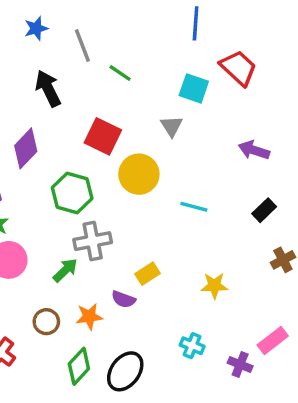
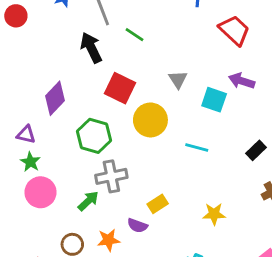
black arrow: (48, 88) -> (91, 48), moved
cyan square: (194, 88) -> (214, 100), moved
purple arrow: (254, 150) -> (242, 81), moved

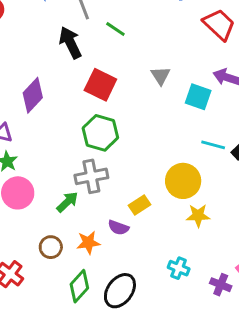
yellow circle: (150, 120) -> (183, 181), moved
green hexagon: (94, 136) -> (100, 133), moved
cyan line: (197, 147) -> (213, 145), moved

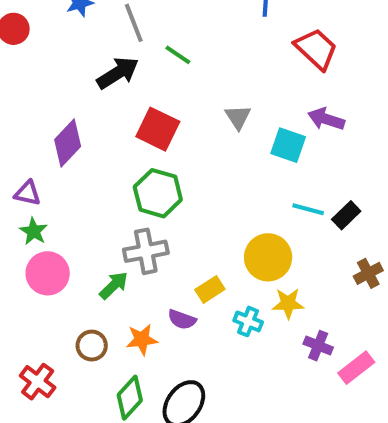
black arrow: (70, 43) -> (118, 73), turned 84
cyan cross: (179, 268) -> (248, 321), moved
purple cross: (221, 285) -> (318, 346), moved

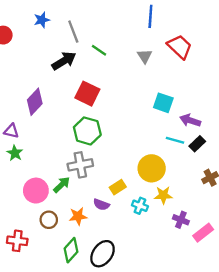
gray triangle: (238, 117) -> (145, 56), moved
purple arrow: (326, 119) -> (190, 120), moved
pink circle: (48, 273) -> (36, 191), moved
red cross: (38, 382) -> (17, 241), turned -30

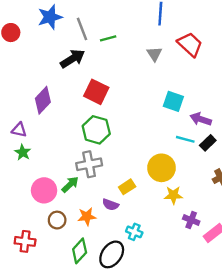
blue star: (42, 20) -> (50, 17), size x1.5
green line: (99, 50) -> (108, 38), moved, turned -49
cyan cross: (140, 206) -> (134, 232), moved

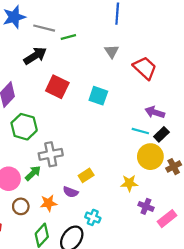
gray line: (82, 29) -> (44, 28), turned -55
red trapezoid: (190, 44) -> (145, 68), moved
cyan square: (173, 101) -> (98, 96), moved
green hexagon: (96, 130) -> (24, 127), moved
yellow circle: (162, 168) -> (150, 157), moved

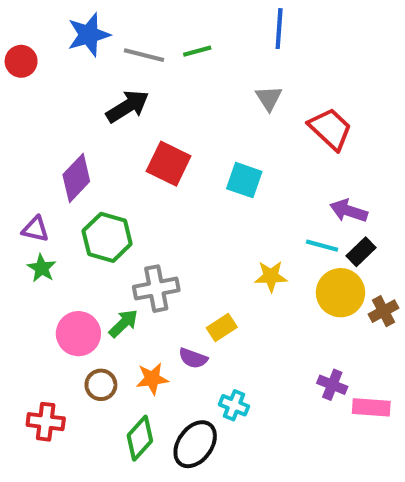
green line: (68, 37) -> (197, 51), moved
yellow star: (129, 183) -> (271, 276), moved
pink rectangle: (167, 219) -> (371, 407), turned 42

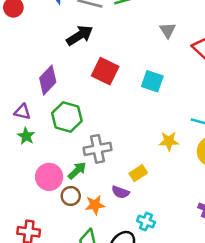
brown circle: (101, 385) -> (71, 196), moved

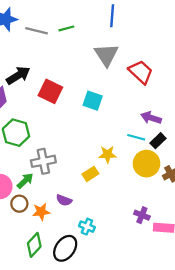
gray triangle: (168, 30) -> (106, 55), size x1.6
black arrow: (80, 35) -> (18, 75), moved
yellow rectangle: (138, 173) -> (90, 174), moved

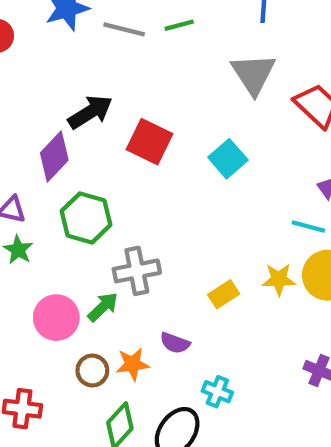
cyan square: (93, 101) -> (228, 159), turned 30
yellow star: (108, 154) -> (279, 279), moved
brown circle: (19, 204) -> (92, 371), moved

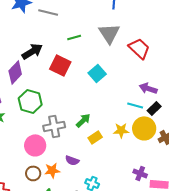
green line: (179, 25) -> (74, 37), moved
green arrow: (103, 307) -> (83, 120), moved
pink circle: (56, 318) -> (35, 145), moved

